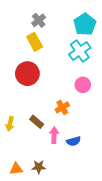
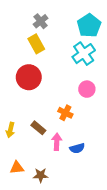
orange cross: (62, 107) -> (65, 113), turned -32
orange triangle: (16, 169) -> (17, 168), moved

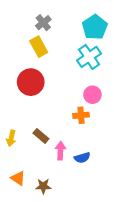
orange cross: (65, 113) -> (81, 115), moved, turned -32
orange triangle: (17, 168) -> (18, 178), turned 40

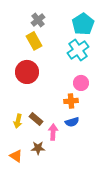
yellow arrow: (11, 138) -> (18, 121), moved
blue semicircle: (82, 158) -> (72, 122), moved
brown star: (43, 186) -> (38, 148), moved

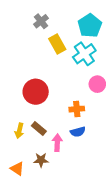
yellow rectangle: (34, 41) -> (57, 44), moved
red circle: (27, 72) -> (36, 92), moved
pink circle: (81, 83) -> (97, 84), moved

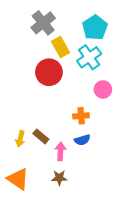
gray cross: (41, 21) -> (43, 23), size x1.5
red circle: (36, 92) -> (49, 72), moved
brown star: (41, 160) -> (59, 178), moved
orange triangle: (17, 169) -> (18, 179), size x1.5

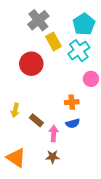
red circle: (49, 72) -> (31, 64), moved
yellow arrow: (20, 139) -> (15, 110), moved

